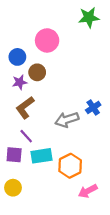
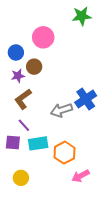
blue cross: (93, 108) -> (86, 99), size x1.5
yellow circle: (13, 188) -> (21, 178), moved

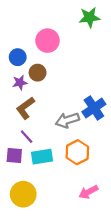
orange hexagon: (64, 153) -> (77, 152), moved
yellow circle: (21, 178) -> (23, 194), size x1.5

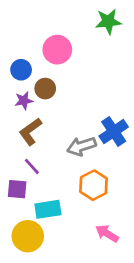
cyan rectangle: (42, 157) -> (48, 209), moved
pink arrow: (88, 192) -> (107, 234), turned 60

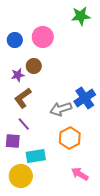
blue circle: (21, 70) -> (15, 40), moved

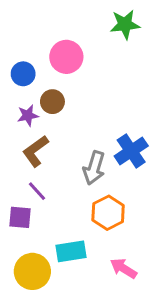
blue circle: (15, 40) -> (23, 74), moved
gray arrow: (61, 109) -> (94, 168), turned -55
cyan rectangle: (36, 156) -> (71, 251), moved

